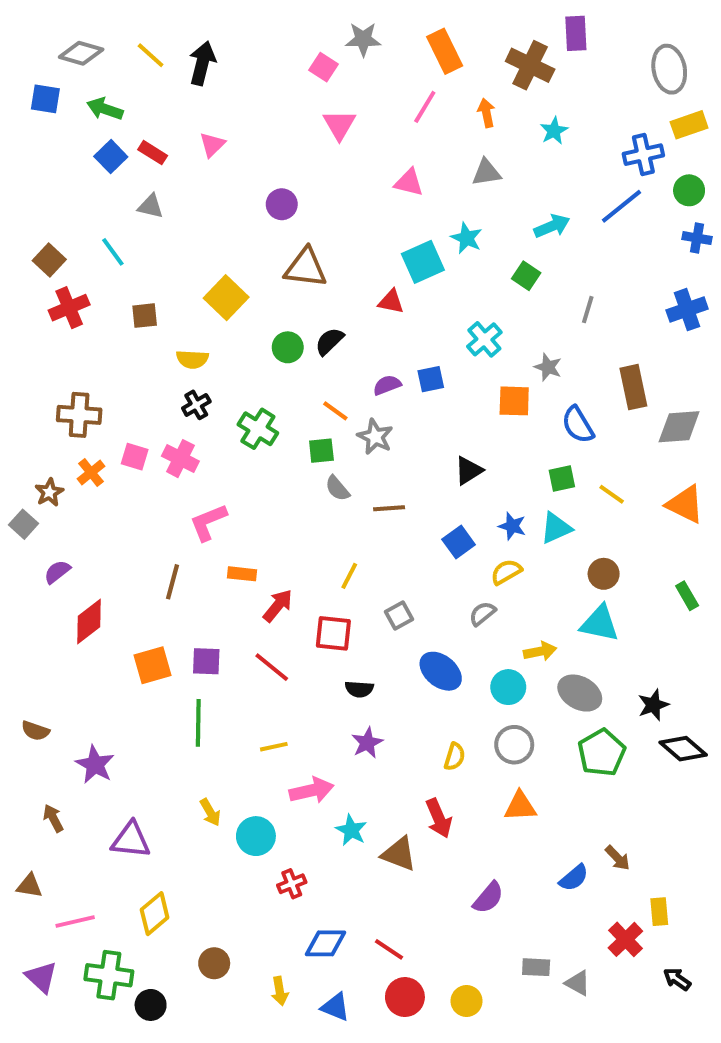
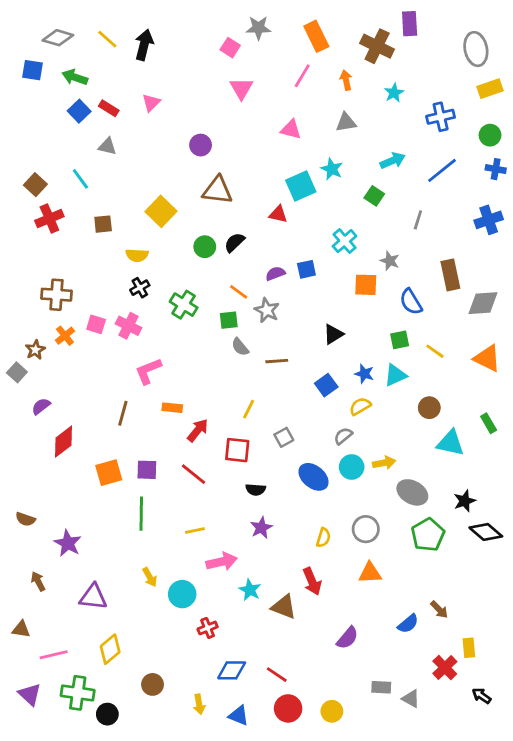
blue cross: (643, 155) -> (441, 117), moved
blue line: (621, 206) -> (442, 170), moved
cyan triangle: (600, 623) -> (450, 443), moved
cyan circle: (508, 687) -> (352, 467), moved

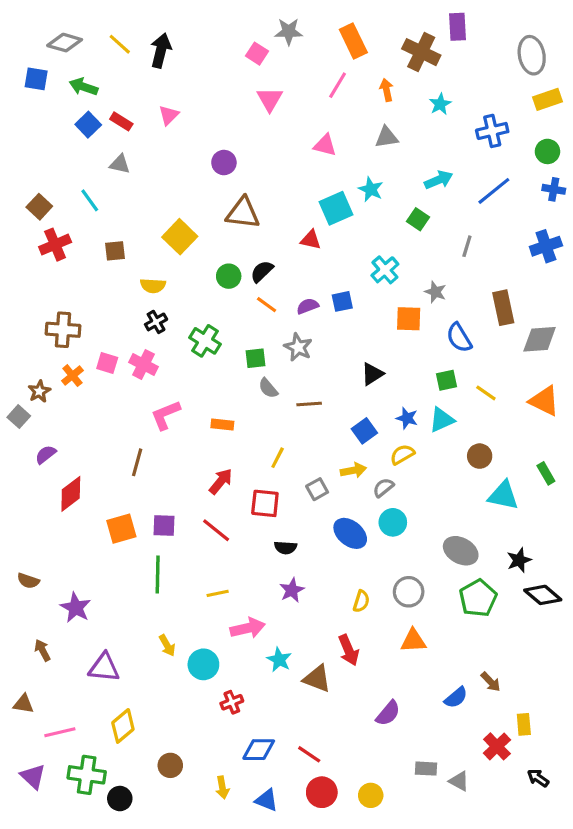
orange line: (239, 292) -> (267, 305), moved
orange rectangle: (172, 408) -> (222, 424), moved
yellow arrow: (384, 463) -> (353, 470), moved

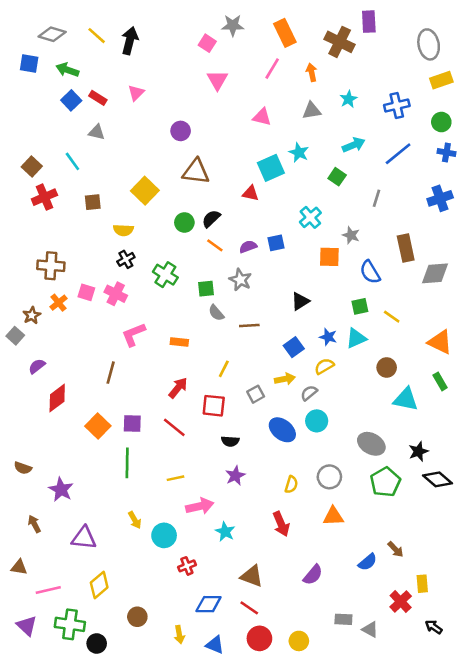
cyan star: (440, 104) -> (348, 99), moved
orange triangle: (544, 401) -> (440, 342), moved
orange square: (121, 529) -> (98, 426), turned -30
brown triangle: (317, 679) -> (252, 576), moved

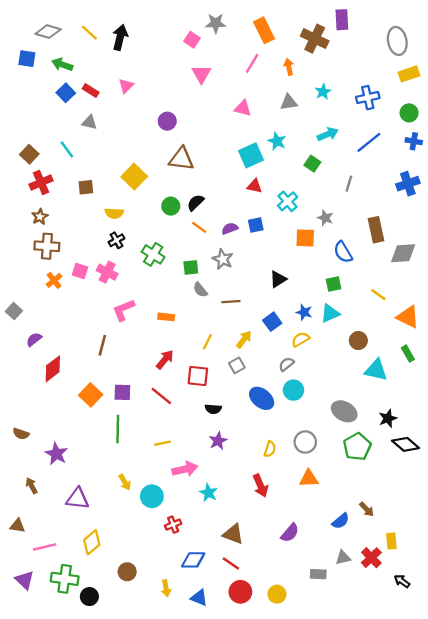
red triangle: (251, 193) -> (255, 186), moved
brown star: (32, 315) -> (40, 217), moved
yellow line: (392, 317) -> (378, 295), moved
yellow arrow: (285, 379) -> (244, 339), moved, turned -42
gray triangle: (370, 630) -> (343, 558), moved, turned -42

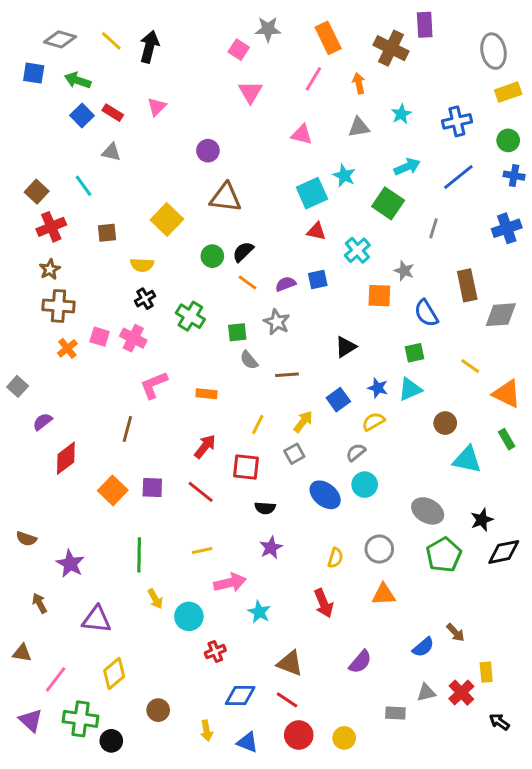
green square: (312, 164) -> (388, 203), size x1.5
green line: (118, 429) -> (139, 555), moved
black diamond: (406, 444) -> (504, 552), turned -52
pink line: (45, 547) -> (56, 679), turned -40

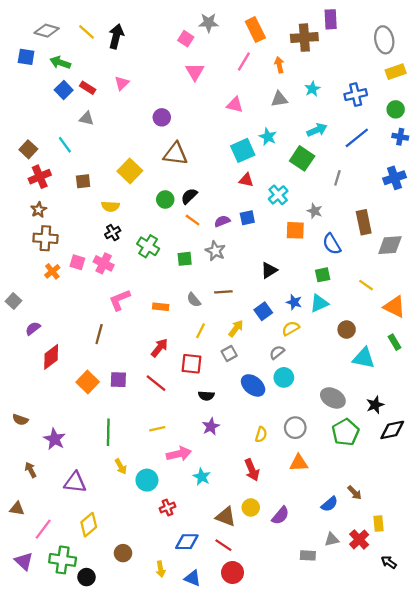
brown cross: (391, 48) -> (304, 38), turned -30
gray semicircle: (249, 360) -> (194, 300), moved
yellow circle: (344, 738) -> (251, 507), moved

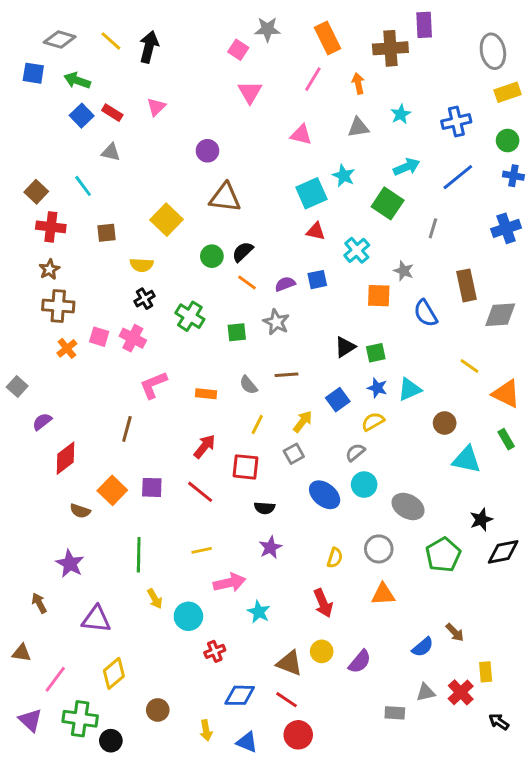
red cross: (40, 177) -> (51, 227), turned 30
green square: (323, 275) -> (376, 353), moved
gray ellipse: (333, 398) -> (408, 506), moved
brown semicircle: (20, 420) -> (80, 511), moved

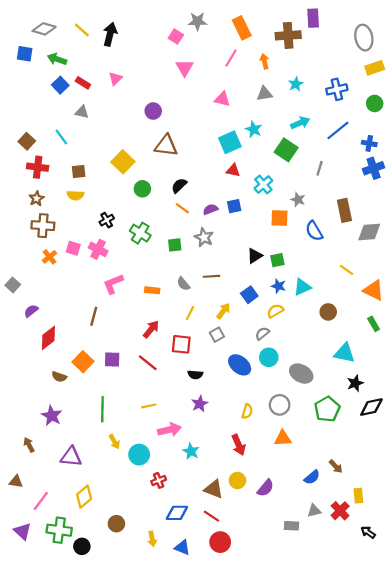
blue cross: (513, 176) -> (369, 143), moved
green circle: (212, 256) -> (142, 189), moved
yellow semicircle: (142, 265) -> (75, 195), moved
cyan triangle: (467, 460) -> (344, 353), moved

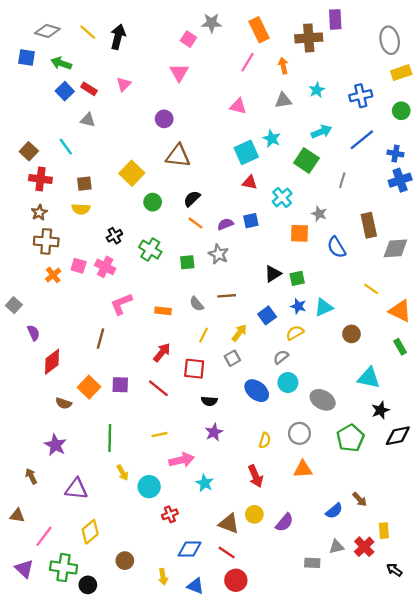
pink triangle: (185, 68) -> (179, 73), moved
purple semicircle: (31, 311) -> (33, 333), turned 104

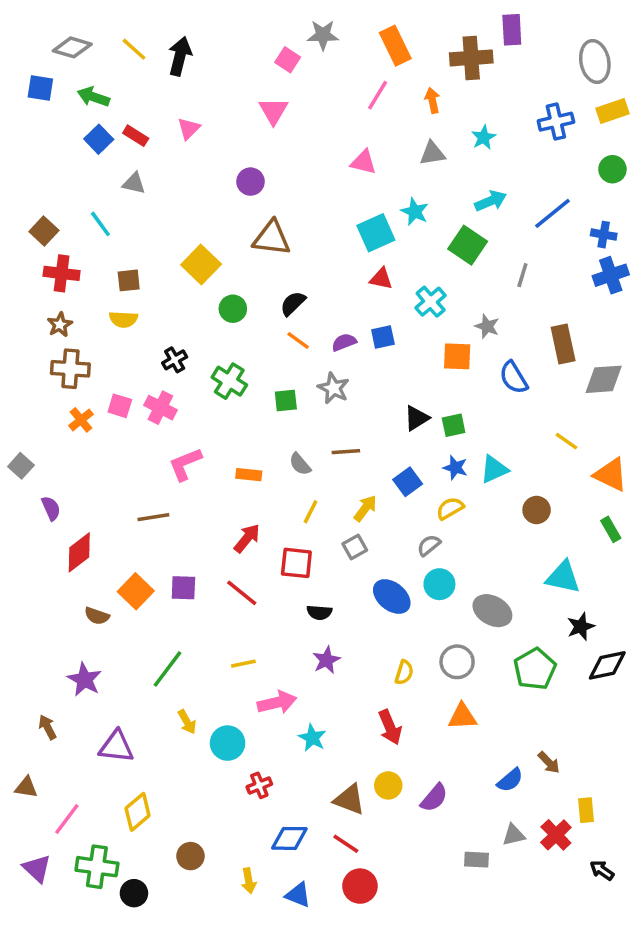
blue cross: (361, 96) -> (556, 122), moved
brown line: (101, 339) -> (153, 517), turned 66
green line: (110, 438) -> (168, 669), turned 36

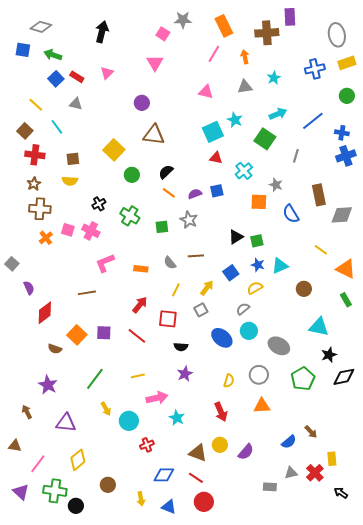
yellow line: (134, 49) -> (36, 105), moved

